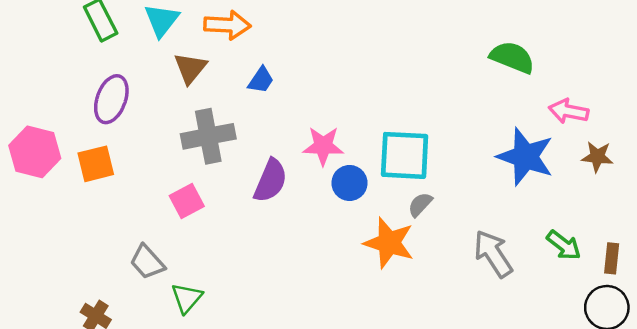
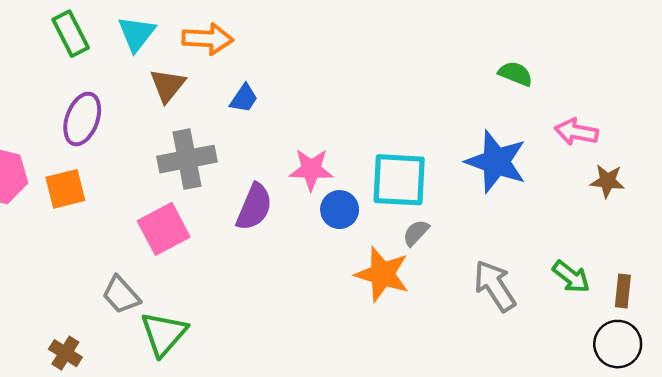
green semicircle: (512, 57) -> (516, 74), size x0.7
blue star: (525, 157) -> (496, 162), moved
pink square: (187, 201) -> (164, 229), size x1.4
green triangle: (187, 298) -> (164, 334), size x1.4

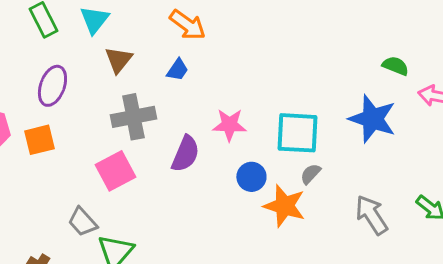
orange arrow: (208, 39) -> (187, 25), moved, turned 33
green semicircle: (516, 74) -> (395, 66), moved
blue circle: (340, 210) -> (251, 177), moved

